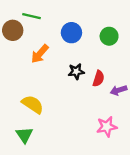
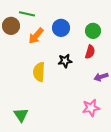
orange arrow: (40, 54) -> (36, 36), moved
red semicircle: (98, 79) -> (90, 52), moved
yellow semicircle: (33, 104) -> (39, 72), moved, turned -120

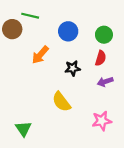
orange arrow: (36, 36) -> (40, 55), moved
yellow semicircle: (39, 72) -> (61, 102), moved, turned -42
purple arrow: (101, 77) -> (105, 82), moved

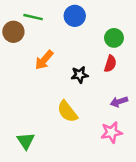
blue circle: (68, 31) -> (75, 16), moved
purple arrow: (105, 82) -> (119, 102), moved

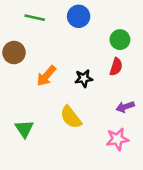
brown circle: (13, 32) -> (14, 53), moved
orange arrow: (44, 60) -> (46, 76), moved
green triangle: (26, 141) -> (24, 129), moved

